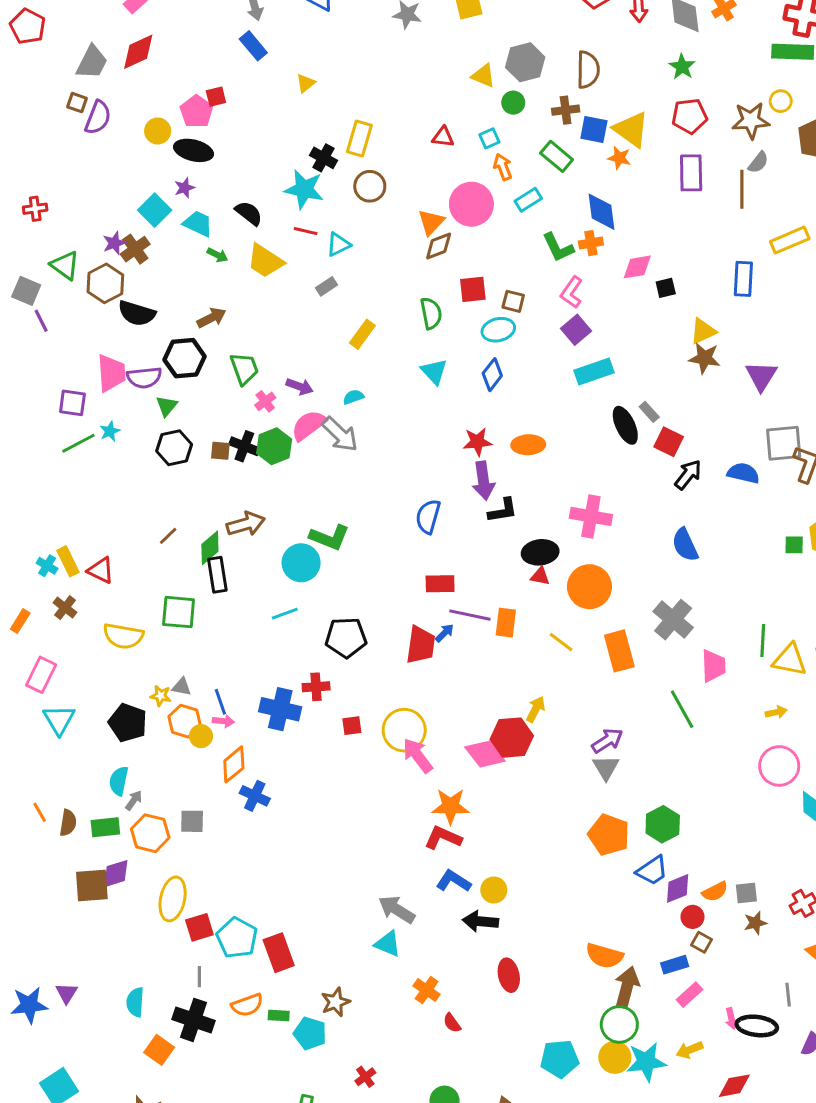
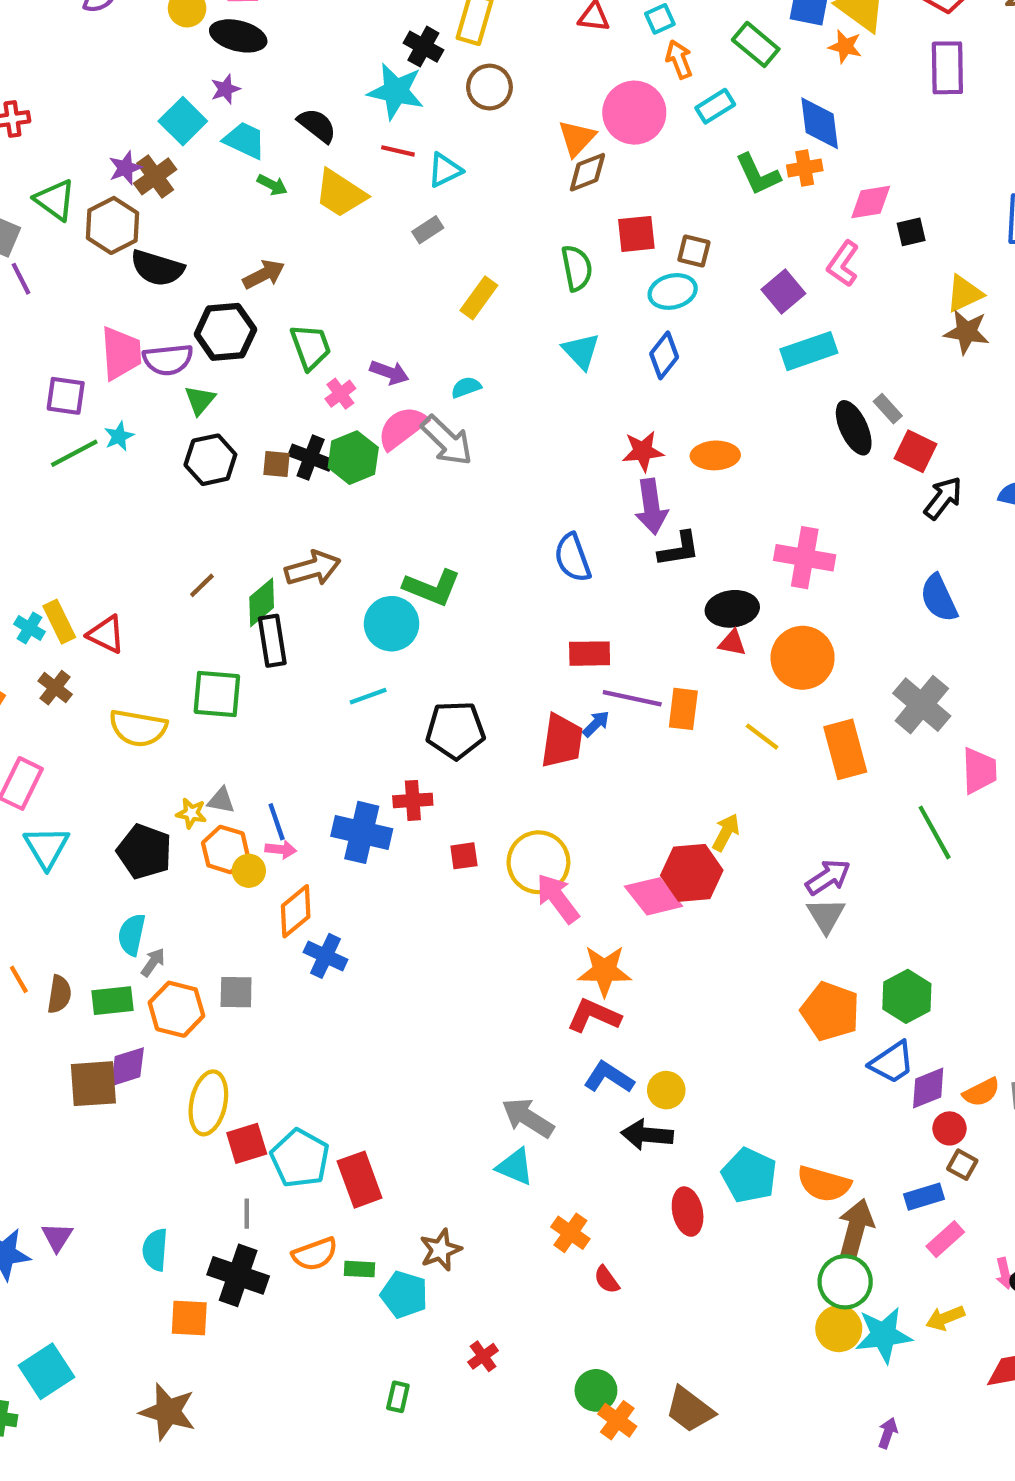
pink L-shape: (572, 292) -> (843, 264), moved
blue semicircle: (428, 516) -> (573, 558), turned -36
orange square: (159, 1050) -> (189, 1318), turned -32
cyan pentagon: (560, 1059) -> (749, 1175), moved, turned 30

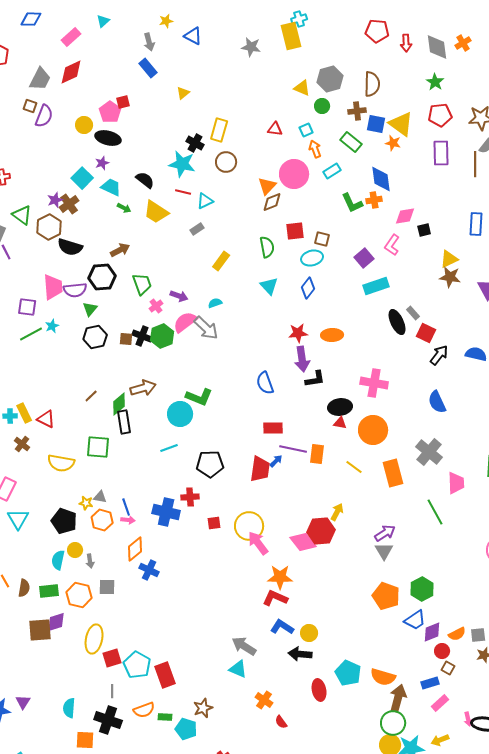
cyan cross: (29, 628) -> (10, 416), turned -32
yellow circle: (249, 871) -> (75, 550), moved
gray arrow: (153, 962) -> (90, 561), moved, turned 136

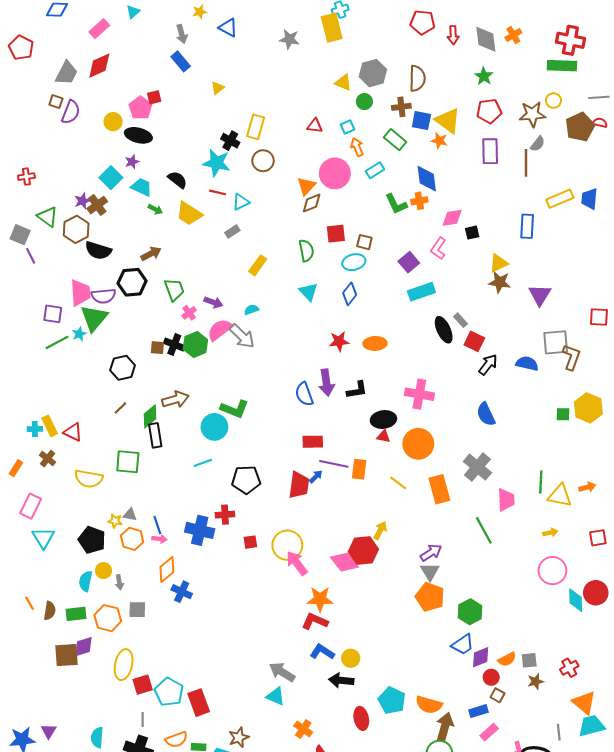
green triangle: (90, 309) -> (94, 318), moved, size x1.8
black hexagon: (95, 337) -> (123, 368), moved
purple arrow: (302, 359) -> (326, 383), moved
orange pentagon: (386, 596) -> (430, 597), moved

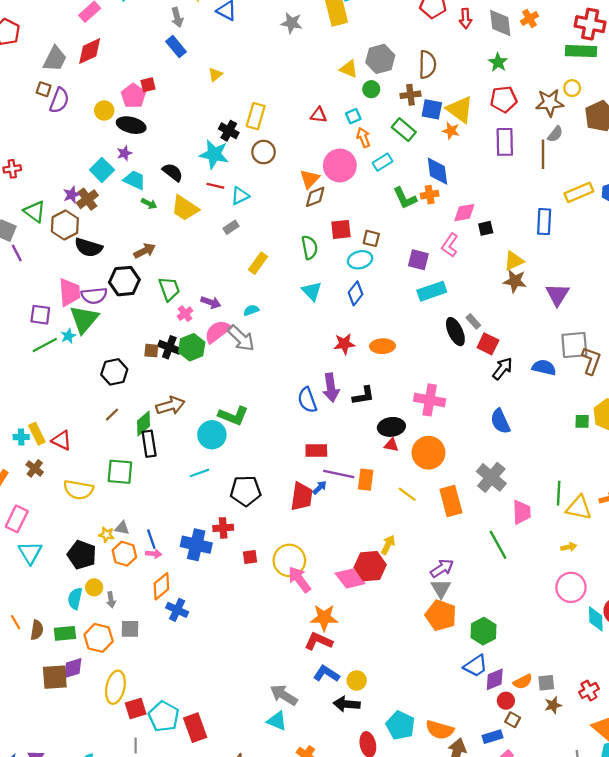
purple square: (409, 262) -> (418, 260), turned -36

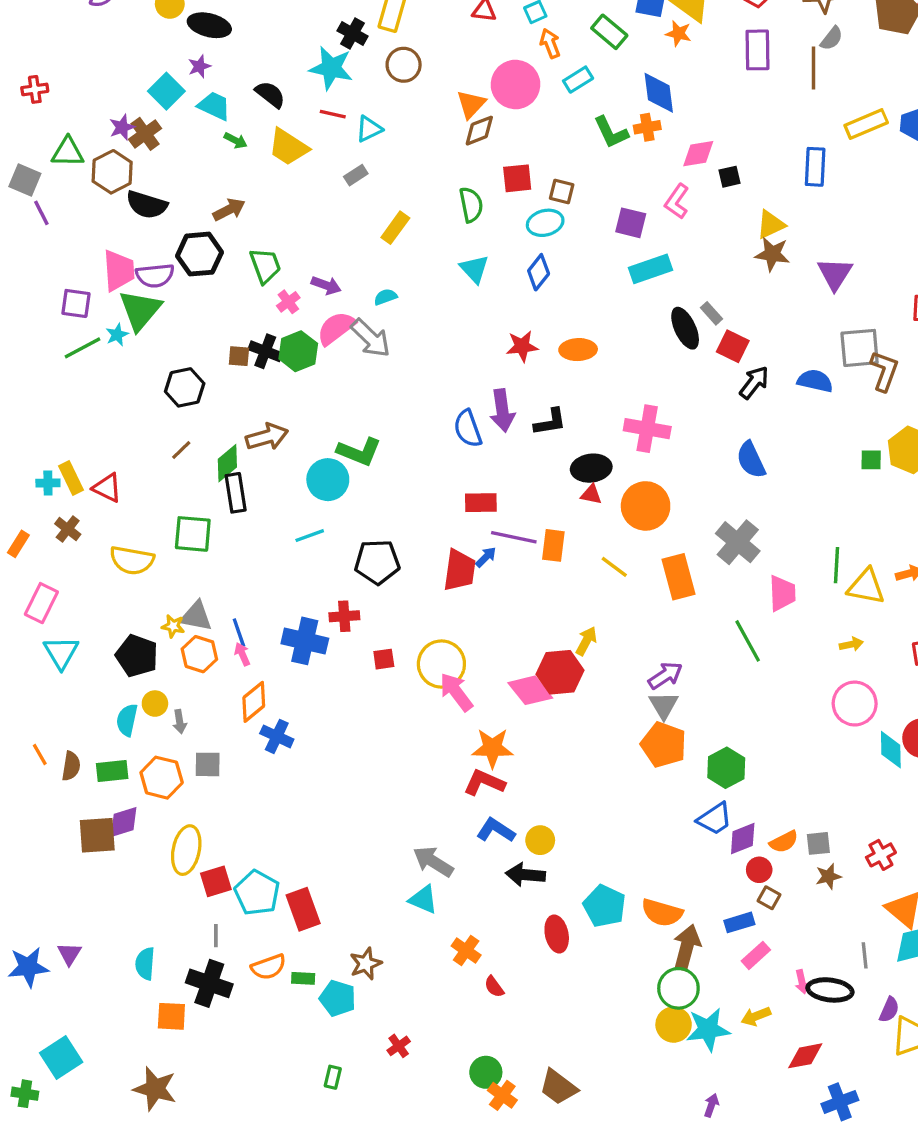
green triangle: (35, 211) -> (68, 152), turned -35
gray triangle: (122, 528) -> (196, 616), size x1.5
pink arrow: (154, 554) -> (242, 654), turned -120

